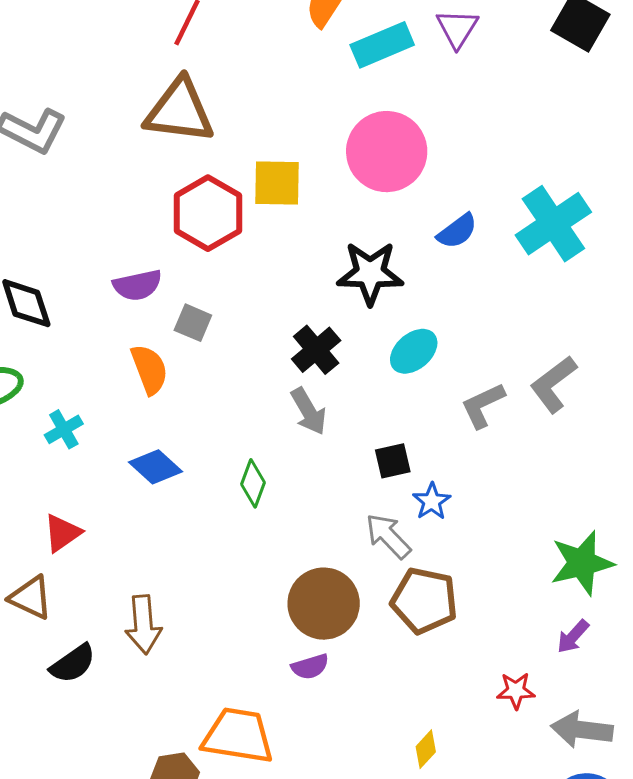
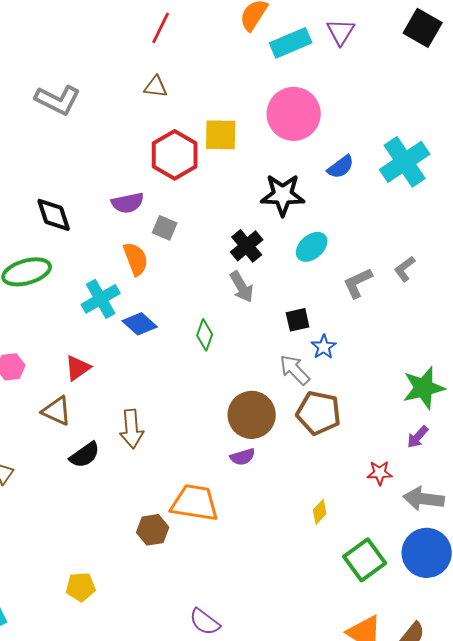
brown triangle: (179, 111) -> (156, 87), size x0.5
gray L-shape: (553, 384) -> (405, 269), size x0.7
cyan cross: (64, 429) -> (101, 299), moved, size x1.5

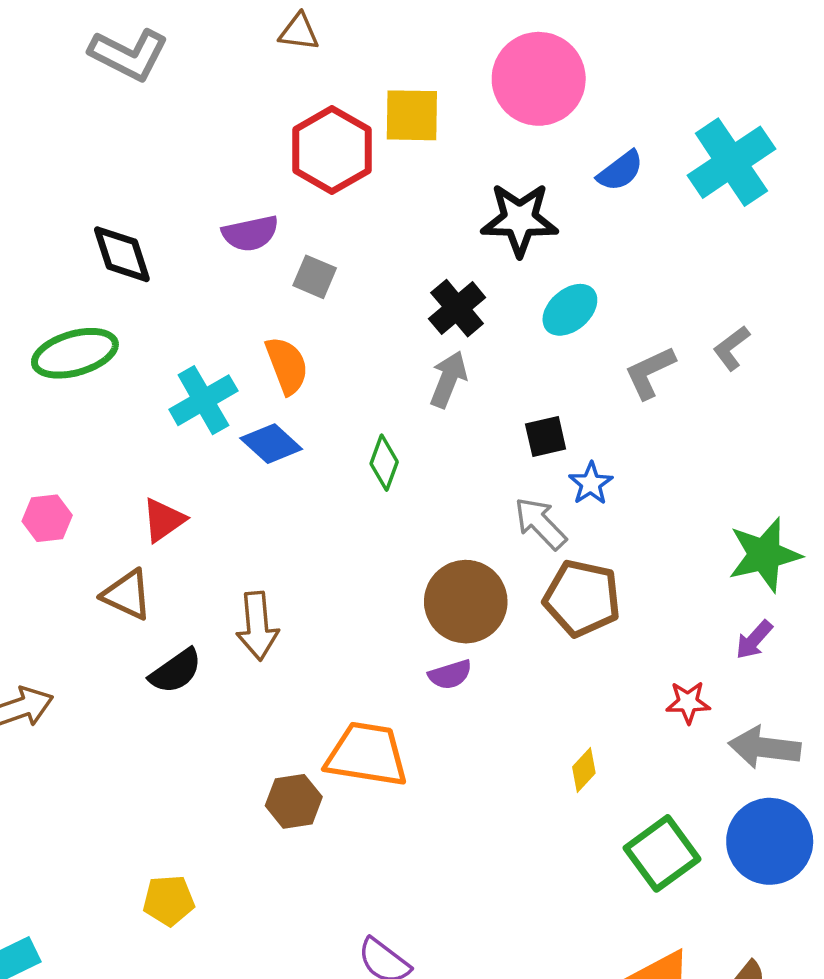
orange semicircle: (136, 259) -> (287, 365), moved
gray arrow: (242, 287) -> (448, 379), turned -128

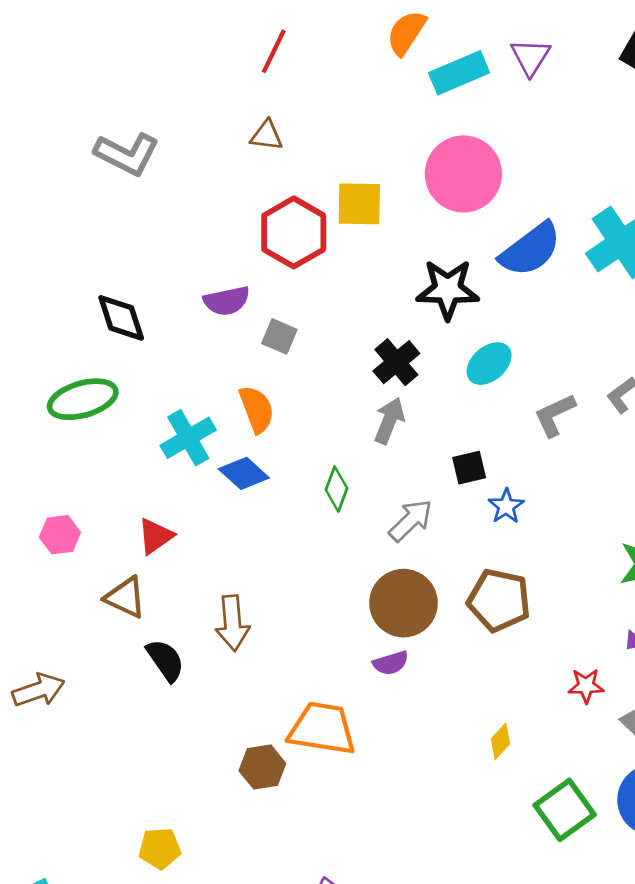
blue semicircle: (620, 171) -> (530, 250), size x1.6
gray arrow: (540, 523) -> (411, 520), moved, turned 90
black semicircle: (176, 671) -> (165, 660), turned -90

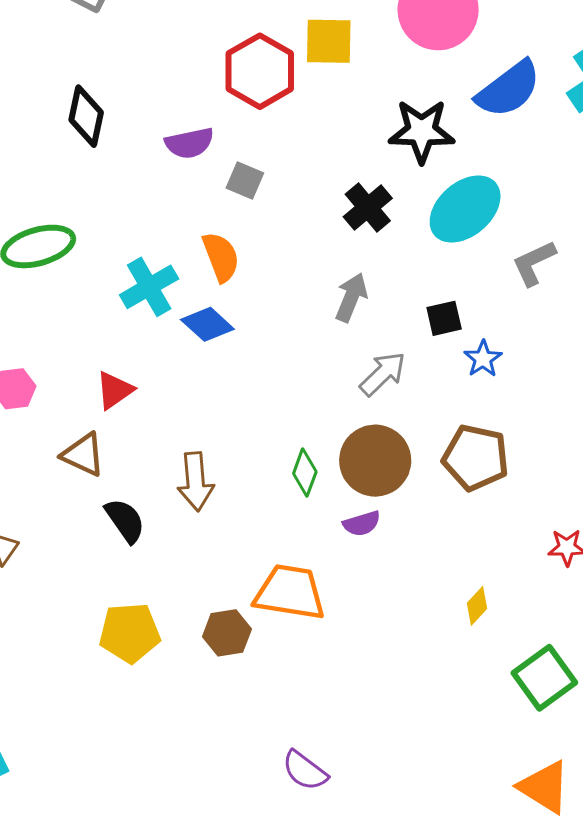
black diamond: (121, 318) -> (86, 116), moved, turned 30
cyan ellipse: (489, 364) -> (465, 209), size x1.5
gray arrow: (389, 421) -> (351, 297), moved
green diamond: (336, 489) -> (305, 473), moved
yellow pentagon: (160, 848) -> (130, 633), moved, size x1.4

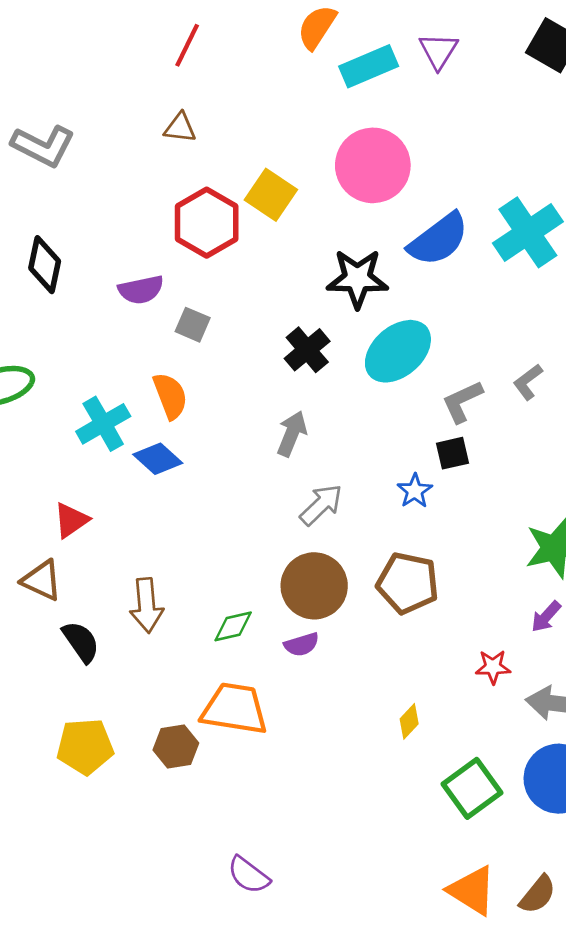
yellow square: (329, 41) -> (271, 195), turned 33
black square: (444, 318) -> (452, 453), moved
green diamond: (305, 473) -> (233, 626), moved, turned 57

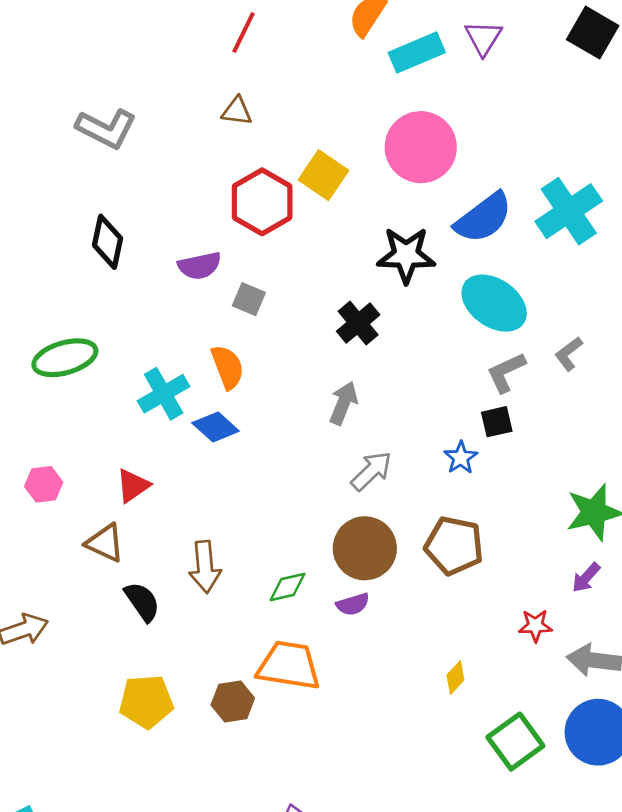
cyan ellipse: (398, 351) -> (494, 303), moved, turned 76

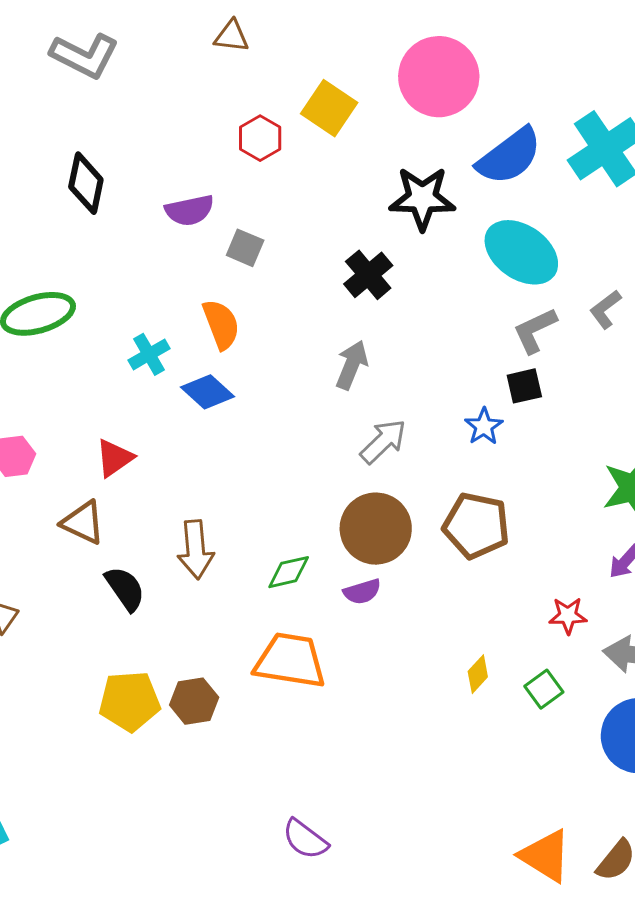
red hexagon: (262, 202) -> (260, 138), size x0.6
cyan cross: (164, 394) -> (149, 354), size x0.7
brown hexagon: (233, 702) -> (194, 701), moved
green square: (515, 742) -> (544, 689), moved, size x0.6

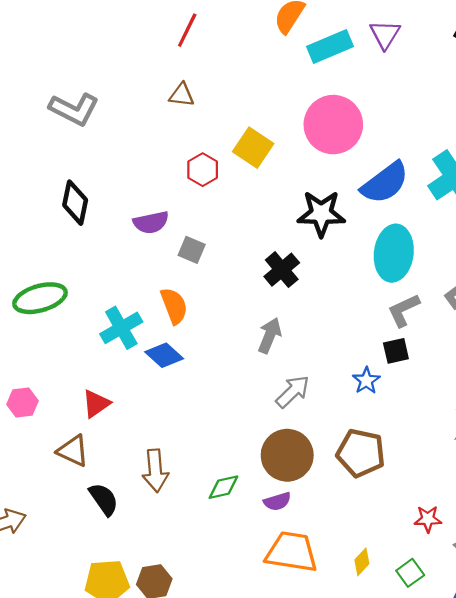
cyan ellipse: (521, 252) -> (394, 253), turned 62
cyan cross: (149, 354) -> (121, 328), size x1.4
orange trapezoid: (290, 661) -> (292, 552), moved

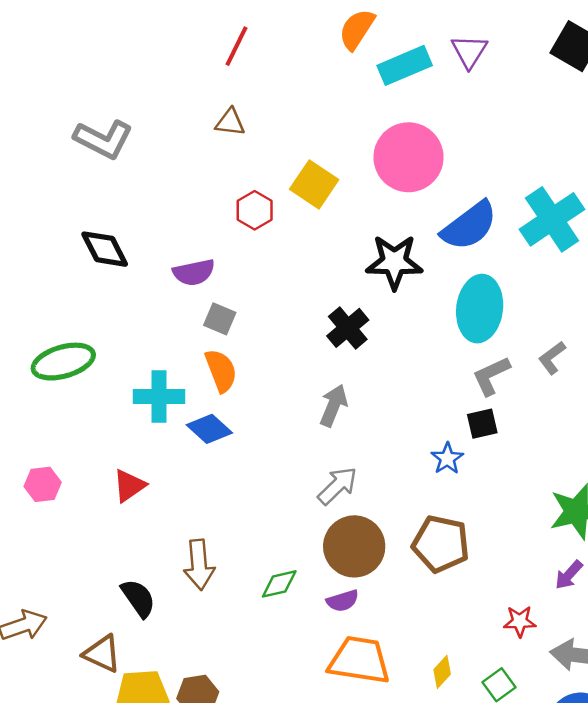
black diamond: (75, 203) -> (105, 249), turned -39
gray square: (192, 250) -> (220, 319), moved
cyan cross: (121, 328) -> (159, 396), turned 30
gray arrow: (293, 392) -> (337, 486), moved
brown triangle: (73, 451) -> (102, 654), moved

